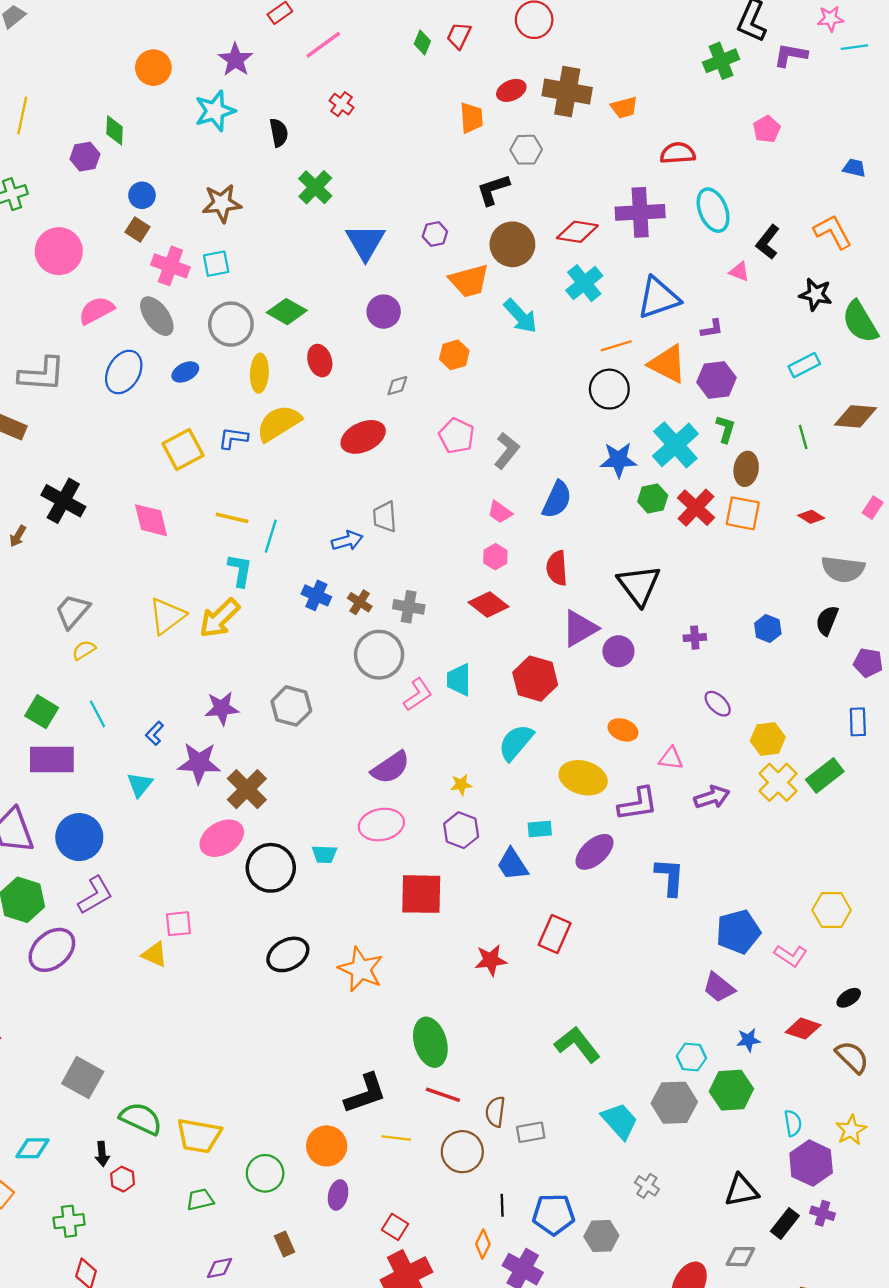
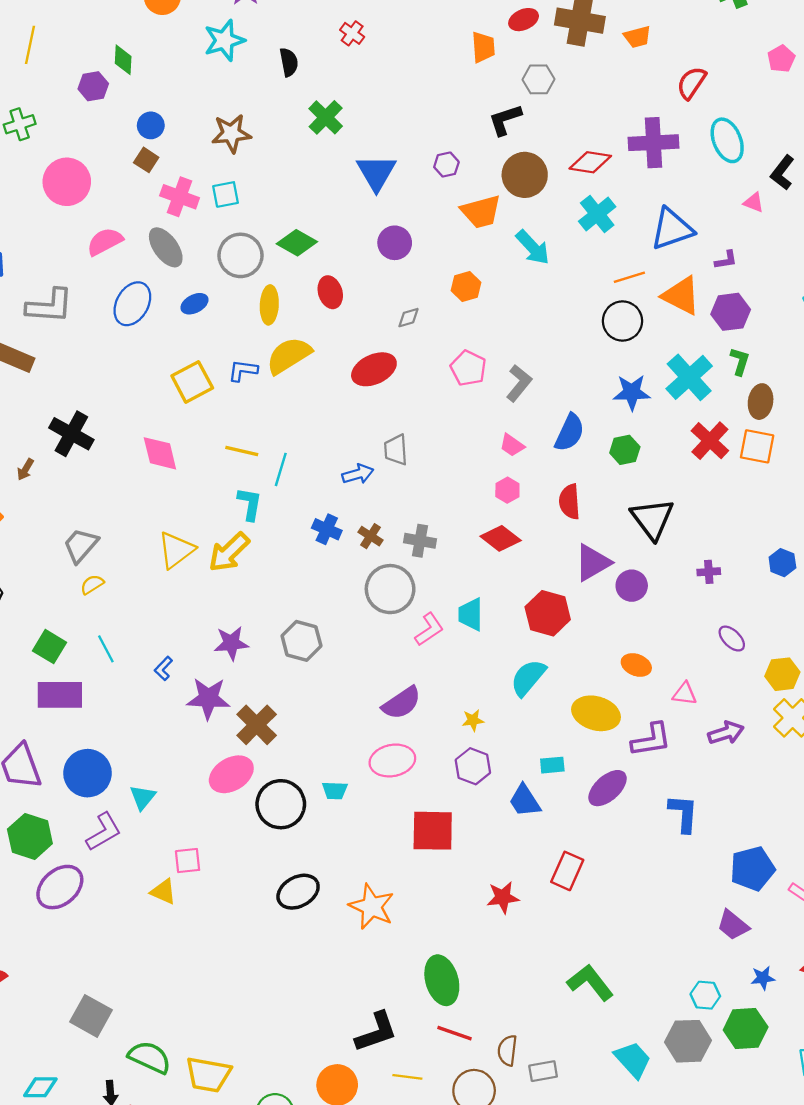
red semicircle: (678, 153) -> (692, 83), turned -52
green hexagon: (653, 499) -> (625, 450), moved
cyan triangle: (140, 785) -> (143, 797), moved

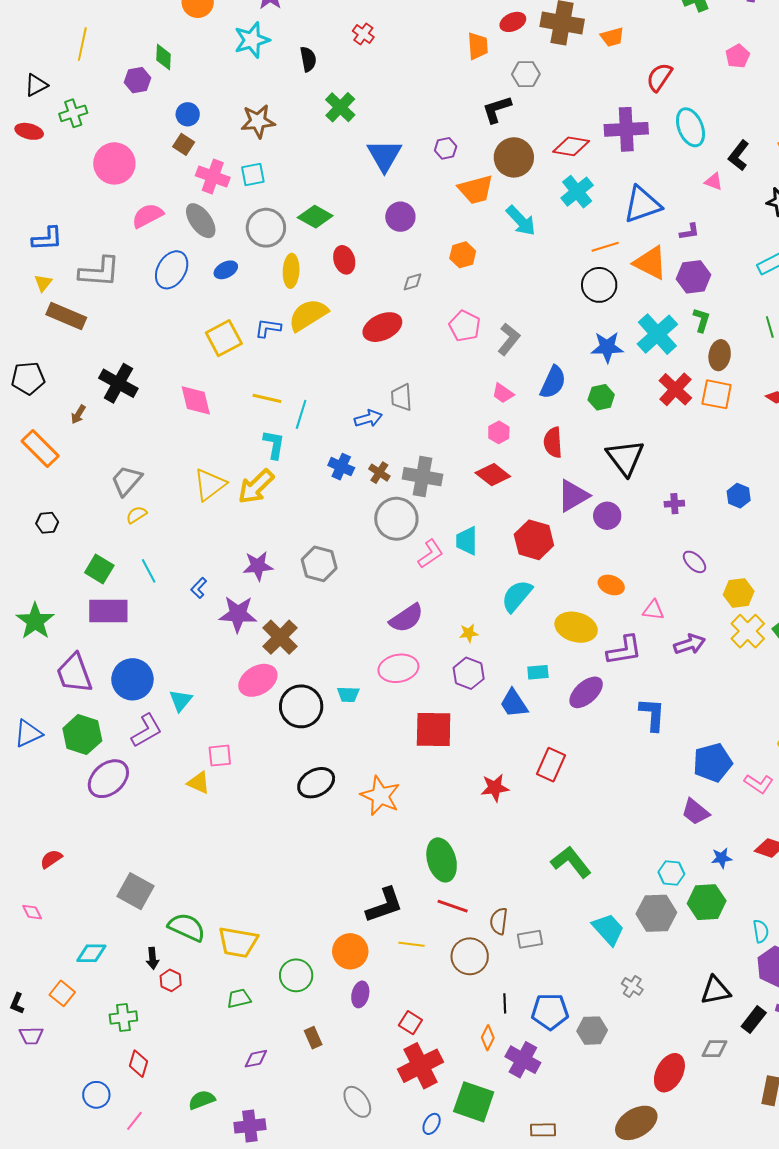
gray cross: (420, 541) -> (423, 477), size x1.4

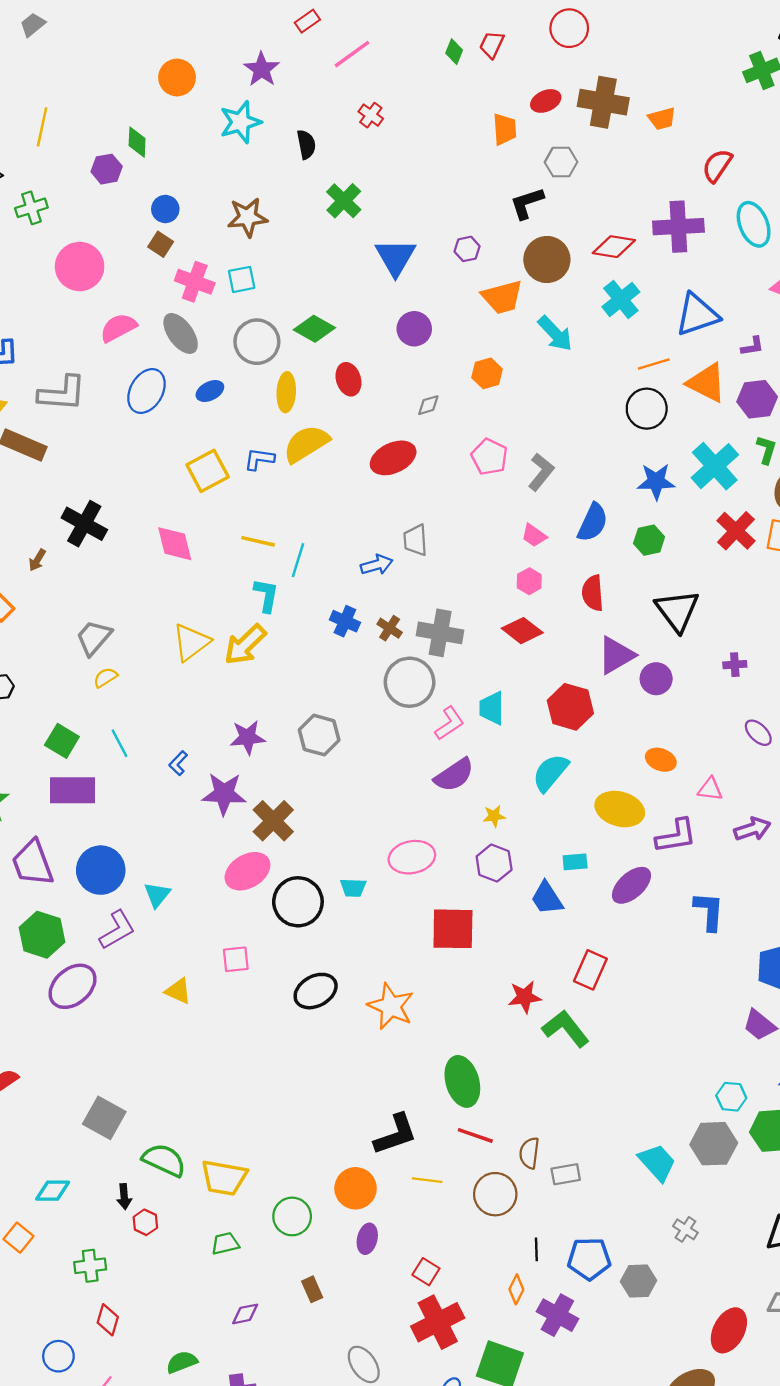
purple semicircle: (406, 618) -> (454, 775), moved
pink square: (220, 756) -> (236, 959), moved
green L-shape: (571, 862) -> (566, 1029), moved

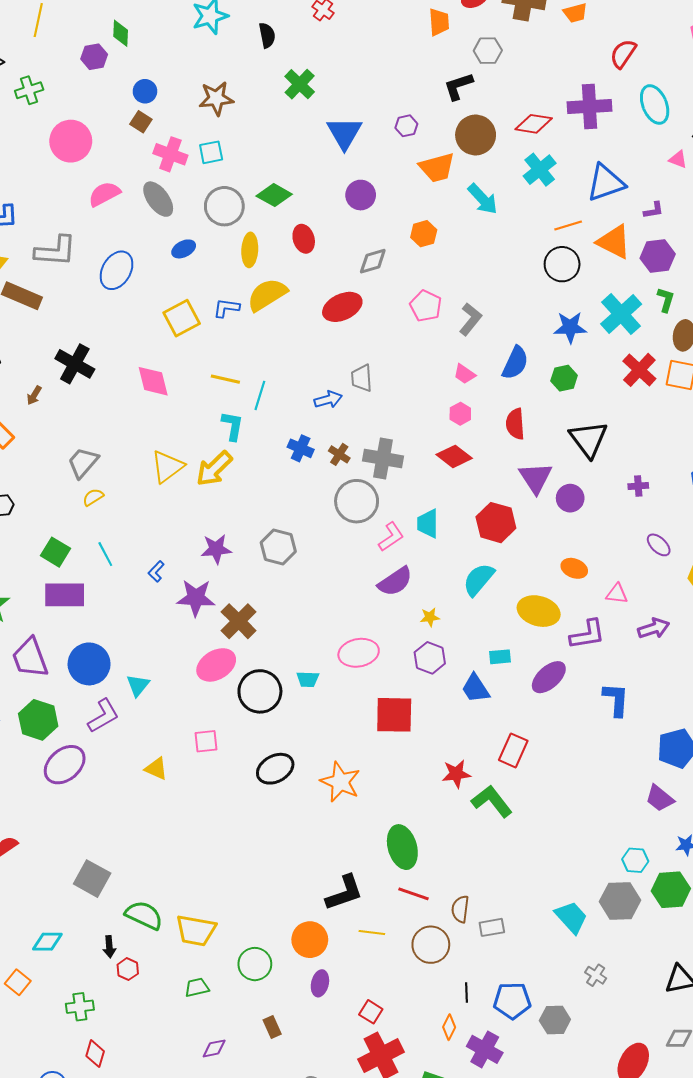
blue ellipse: (147, 391) -> (117, 270), moved
gray diamond: (428, 405) -> (373, 261), size x1.4
purple triangle: (616, 655) -> (536, 478), turned -33

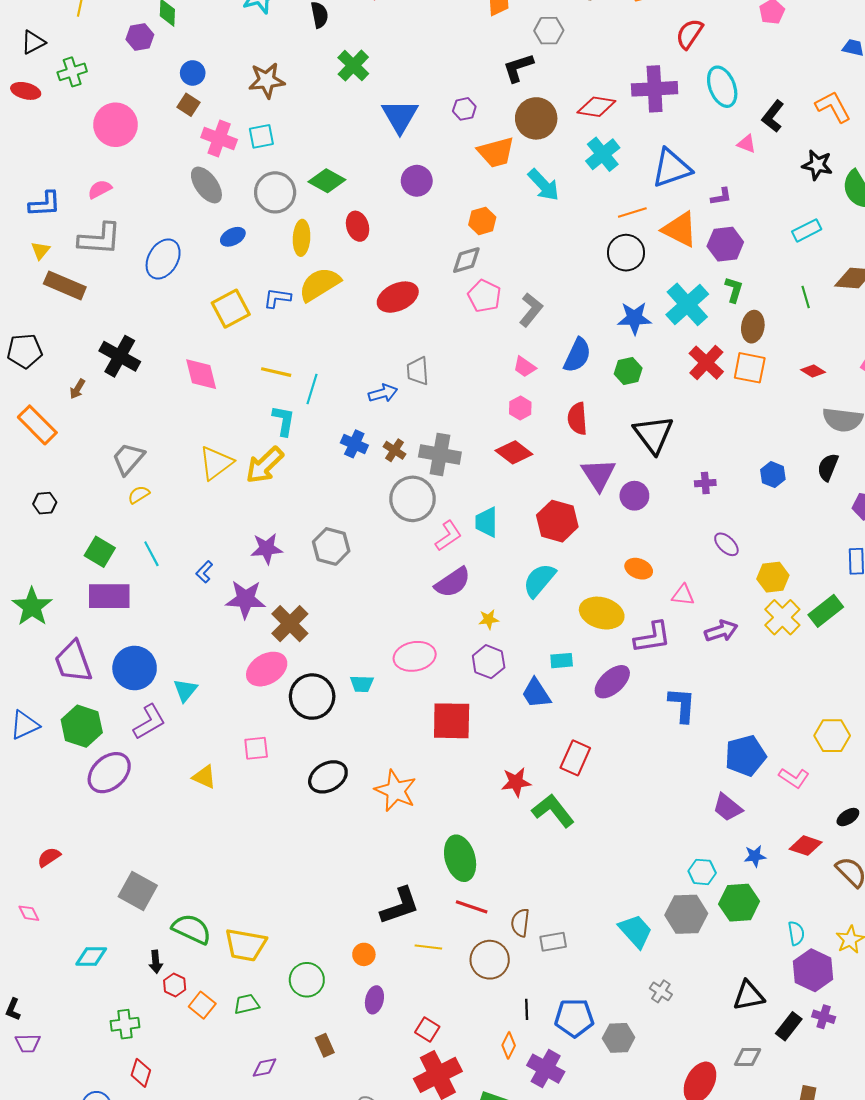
pink semicircle: (104, 194) -> (100, 189), moved, size x0.7
gray diamond: (373, 261) -> (466, 260), moved
orange circle: (310, 940) -> (364, 954), size x0.6
orange square: (18, 982) -> (202, 1005), moved

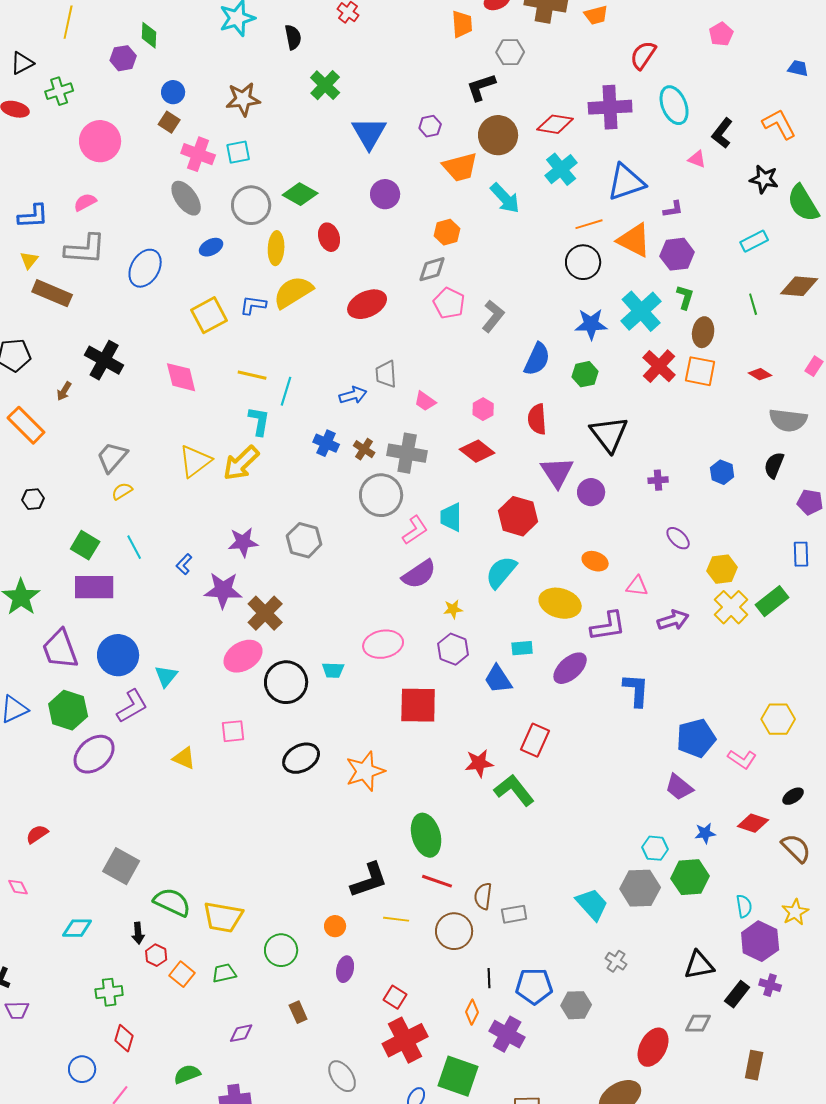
pink trapezoid: (525, 367) -> (425, 401), moved
orange star: (396, 791) -> (365, 771), turned 30

